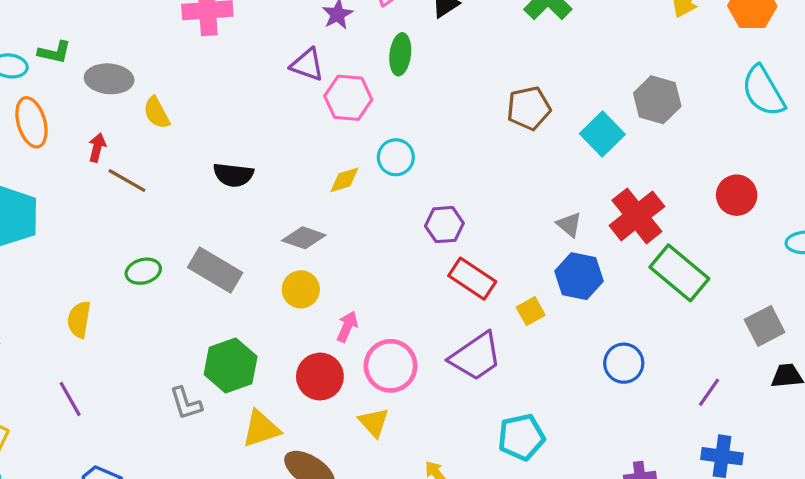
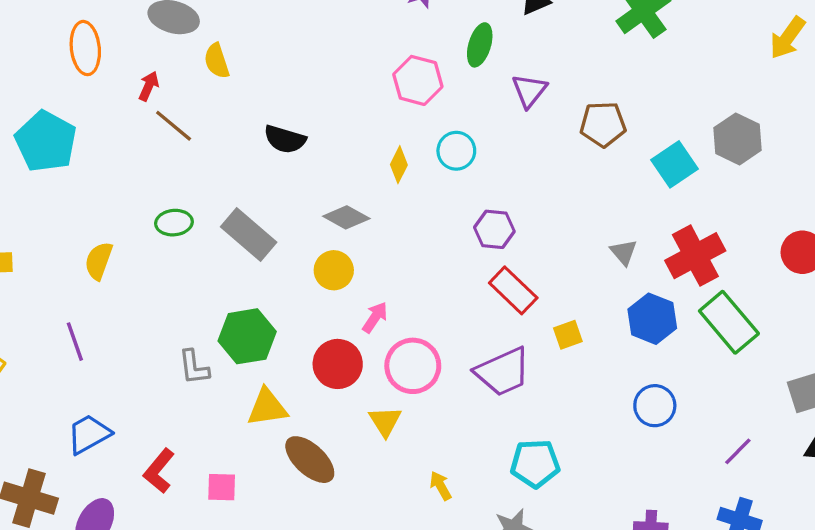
purple triangle: (307, 65) -> (529, 91), moved, turned 39
yellow diamond: (344, 180) -> (399, 165), turned -56
blue hexagon: (579, 276) -> (652, 319), moved

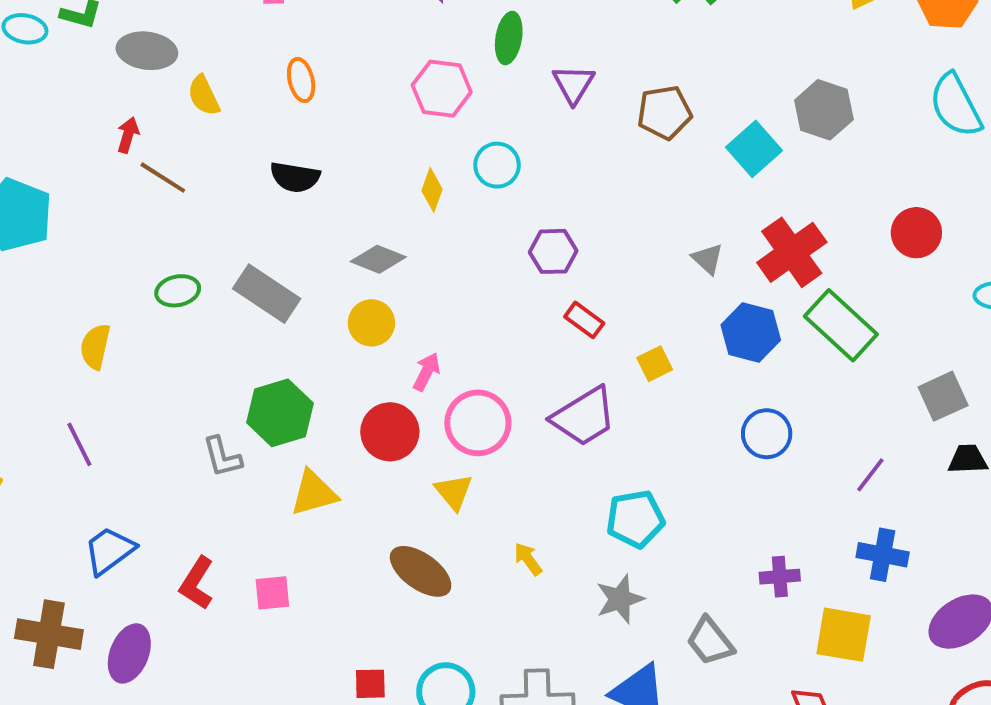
orange ellipse: (85, 48) -> (301, 80), moved, size x0.7
red rectangle: (513, 290) -> (584, 320), size x0.7
brown ellipse: (310, 460) -> (421, 571), moved

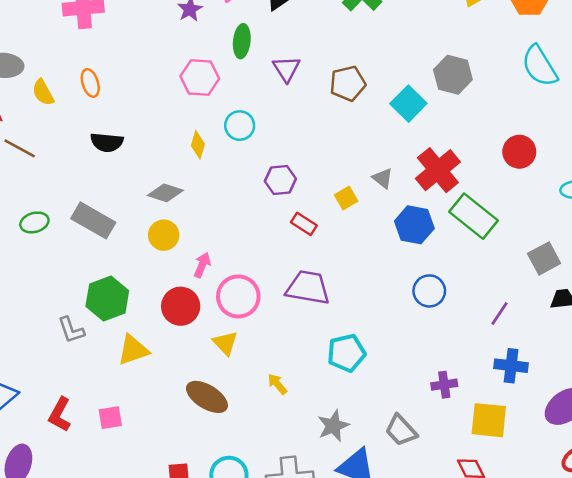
orange ellipse: (301, 80) -> (90, 83), moved
yellow square: (655, 364) -> (346, 198), moved
purple trapezoid: (584, 417) -> (308, 288), turned -135
gray star: (620, 599) -> (333, 426), moved

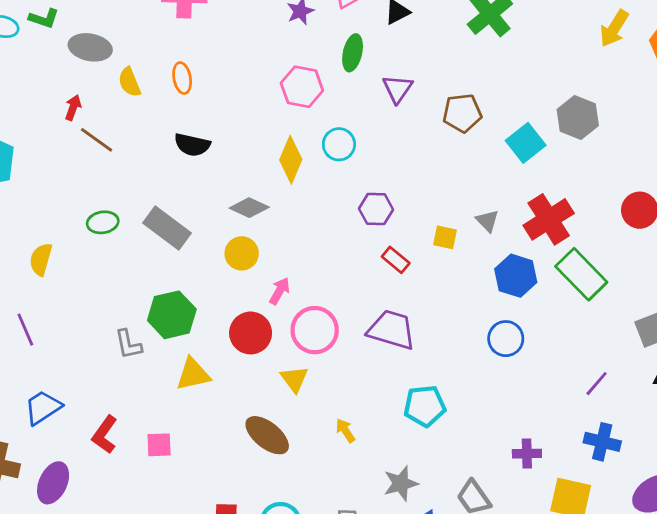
yellow diamond: (198, 145) -> (291, 160), size x1.5
yellow square: (346, 198) -> (445, 237), turned 35
blue circle: (429, 291) -> (506, 339), moved

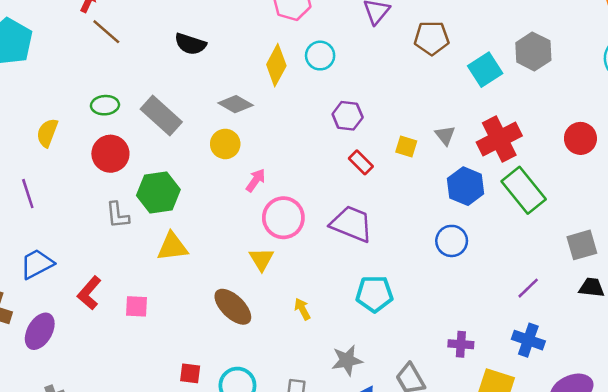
red circle: (251, 333) -> (110, 154), moved

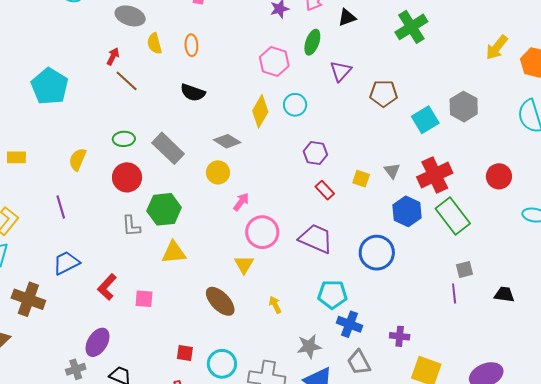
blue circle: (452, 241) -> (377, 253), moved, size x1.4
gray square: (582, 245) -> (465, 269), moved, size x0.7
purple line: (528, 288) -> (454, 293), turned -54
purple ellipse: (40, 331) -> (97, 342), moved
blue cross: (528, 340) -> (350, 324), moved

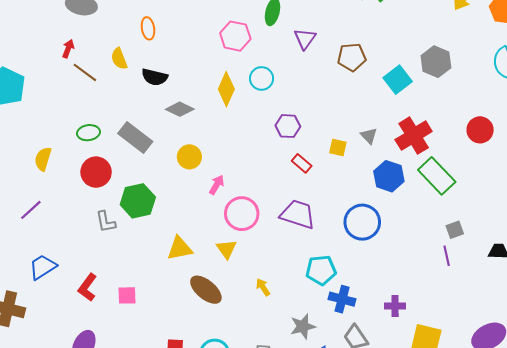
yellow semicircle: (154, 43) -> (119, 59), moved
gray diamond: (227, 141) -> (180, 109), moved
purple line: (61, 207) -> (31, 210), turned 70
yellow triangle: (174, 252) -> (180, 248), moved

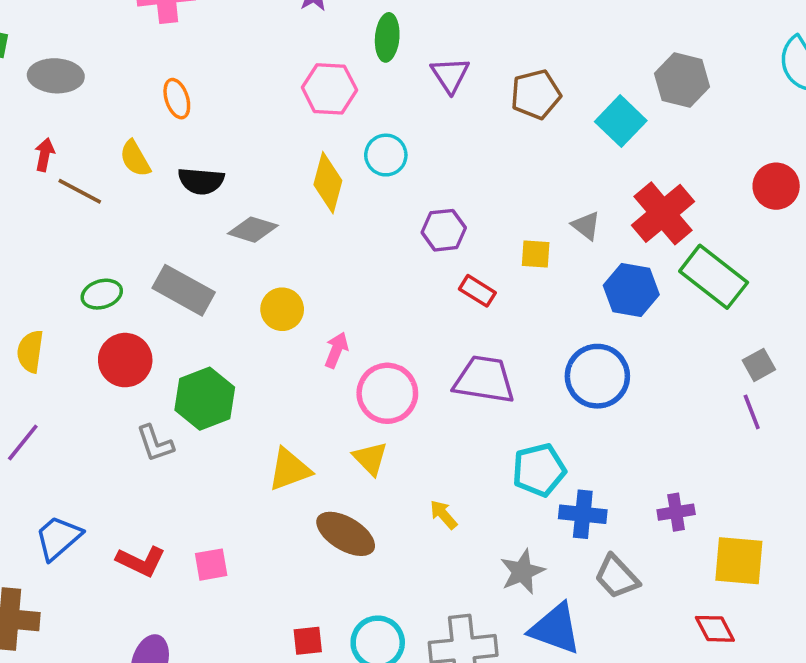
red L-shape: (87, 287) -> (141, 561), turned -92

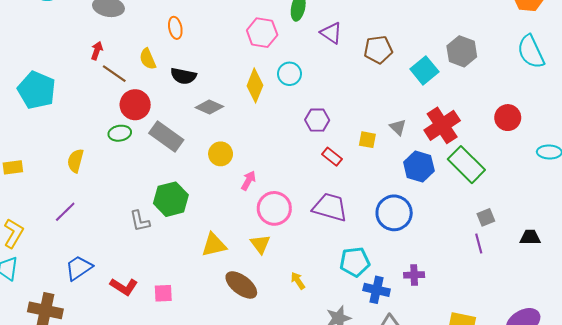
purple triangle: (450, 75) -> (331, 33), turned -30
red circle: (125, 360) -> (135, 105), moved
purple cross: (676, 512) -> (414, 275), moved

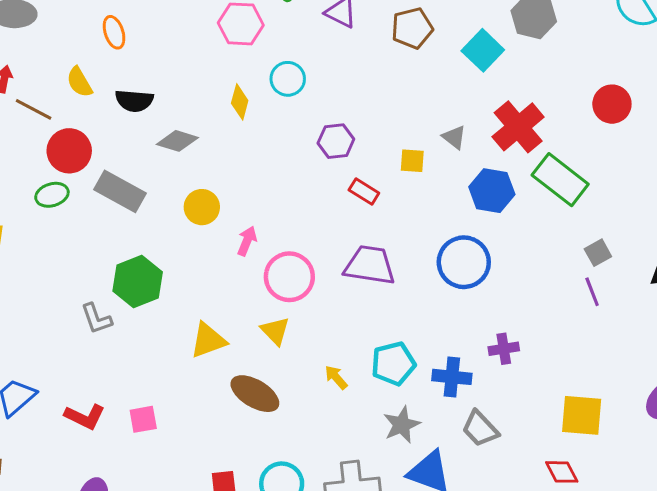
yellow diamond: (255, 85) -> (240, 102), size x0.7
cyan pentagon: (355, 262) -> (393, 364), moved

